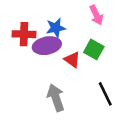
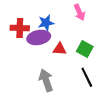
green square: (94, 49) -> (85, 49), moved
red triangle: (72, 60) -> (60, 49), turned -32

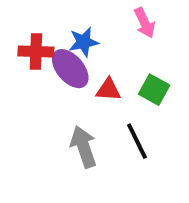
purple ellipse: (39, 37) -> (70, 69), turned 60
black line: (87, 77) -> (137, 141), moved

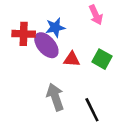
black line: (137, 141) -> (92, 110), moved

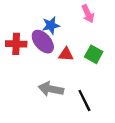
red cross: (24, 34) -> (16, 44), moved
gray arrow: (55, 97) -> (51, 89), turned -60

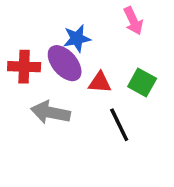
gray arrow: (51, 89) -> (50, 112), moved
black line: (84, 101) -> (119, 125), moved

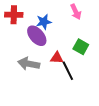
red cross: (24, 67) -> (14, 15), moved
red triangle: (100, 83) -> (57, 58), moved

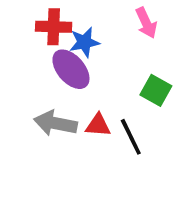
red cross: (14, 15) -> (54, 27), moved
red triangle: (57, 58) -> (98, 125), moved

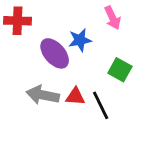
red cross: (54, 27) -> (17, 21), moved
blue star: (84, 42) -> (80, 40), moved

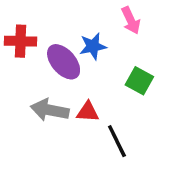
red cross: (17, 21) -> (20, 41), moved
black line: (101, 105) -> (117, 141), moved

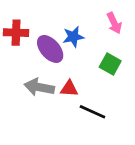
pink arrow: (131, 20) -> (114, 23), moved
black line: (117, 141) -> (92, 112), turned -40

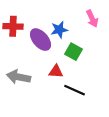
green square: (110, 64) -> (74, 52), moved
gray arrow: (39, 87) -> (18, 77), moved

